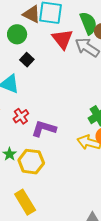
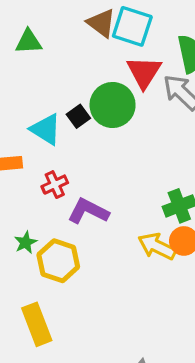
green circle: (17, 34) -> (113, 105), moved, size x1.4
black square: (27, 60) -> (78, 116), moved

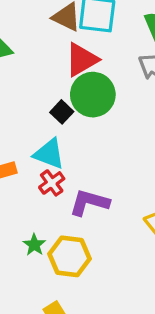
red triangle: (144, 72) -> (82, 60), moved, turned 39
cyan triangle: (46, 129) -> (49, 154), moved

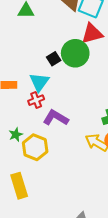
red triangle: (82, 60) -> (92, 34), moved
cyan triangle: (49, 154) -> (39, 82), turned 30

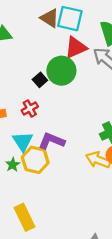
cyan triangle: (39, 82) -> (23, 141), moved
red cross: (36, 100) -> (30, 108), moved
yellow hexagon: (35, 147) -> (35, 160), moved

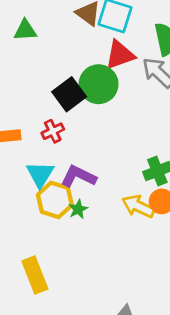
black square: (40, 80) -> (69, 94), size x1.6
green star: (13, 165) -> (78, 209), moved

